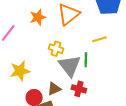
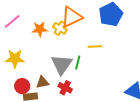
orange star: (38, 17) -> (40, 29), moved
yellow cross: (56, 49) -> (60, 28), moved

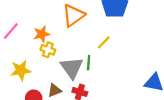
yellow cross: (60, 28) -> (48, 50), moved
yellow line: (95, 47) -> (104, 42), turned -32

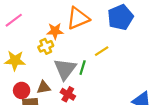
orange star: (42, 34) -> (55, 31), moved
yellow cross: (48, 50) -> (46, 46), turned 32

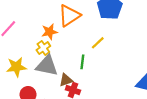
gray triangle: (65, 69) -> (47, 66), moved, turned -45
brown triangle: (44, 87) -> (66, 80), moved

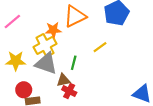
yellow cross: (43, 48) -> (45, 45), size x1.5
green line: (82, 62) -> (74, 63), moved

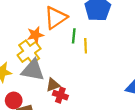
yellow line: (100, 47) -> (86, 46), turned -48
green line: (74, 63) -> (74, 36), moved

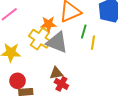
yellow cross: (29, 52) -> (40, 39), turned -30
gray triangle: (33, 70) -> (57, 42), moved

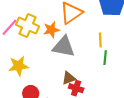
green line: (84, 31) -> (105, 58), moved
yellow cross: (40, 39) -> (27, 26), moved

